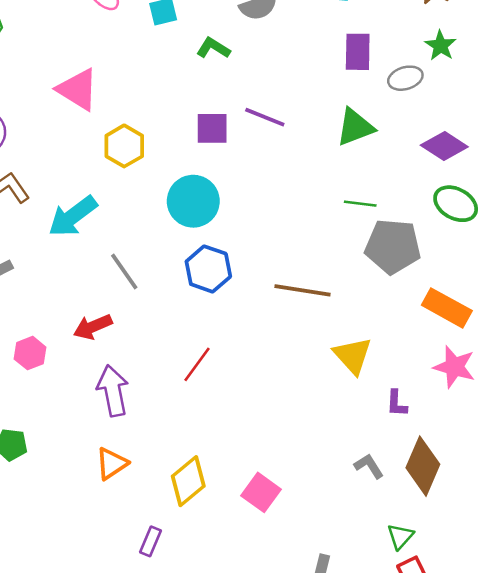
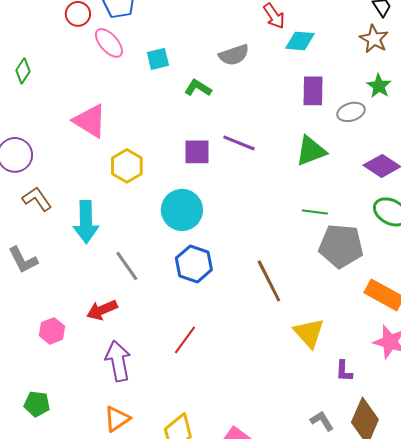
cyan arrow: (73, 216) -> (86, 222), turned -54
brown line: (302, 290) -> (269, 281), turned 54

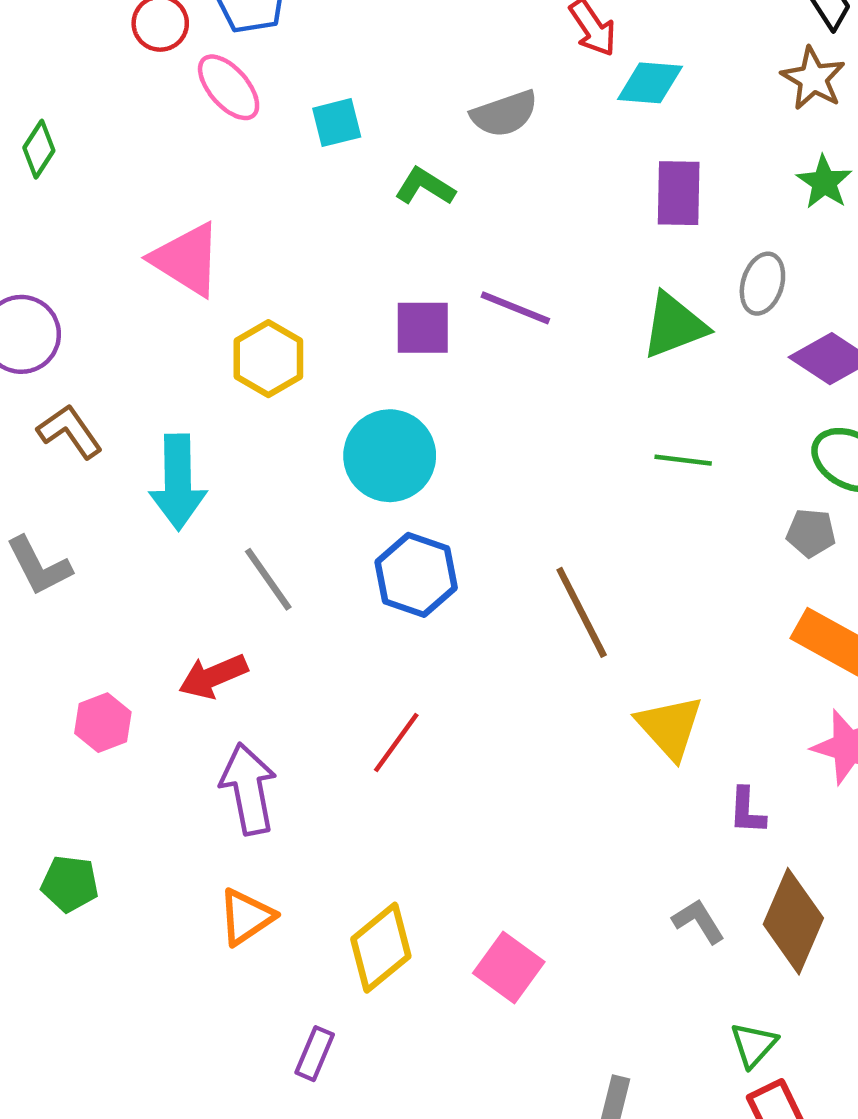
gray ellipse: (351, 112) -> (762, 284), moved, turned -56
gray pentagon: (341, 246) -> (811, 533), moved, size x0.5

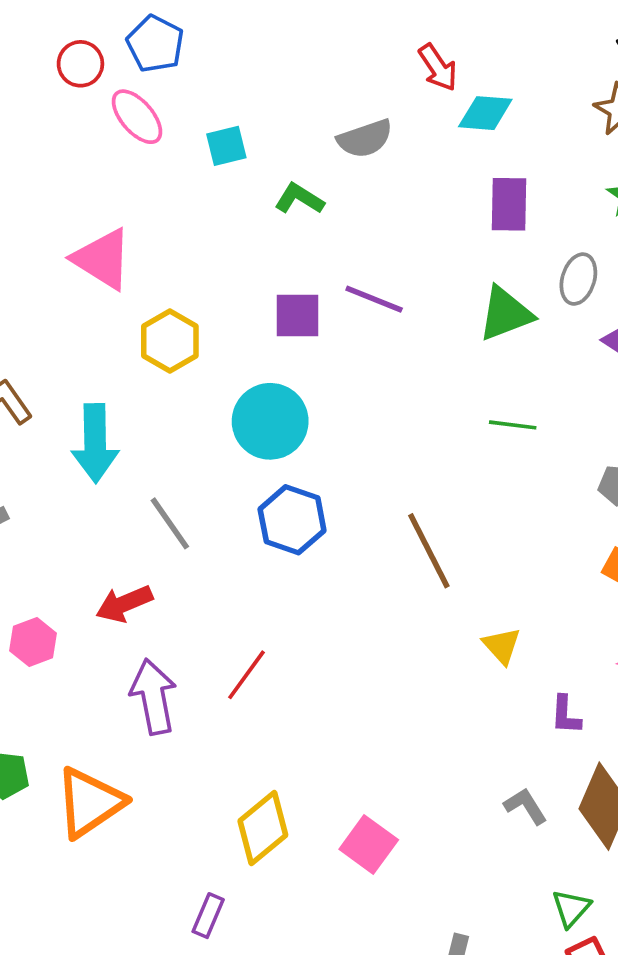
yellow triangle: (670, 727) -> (502, 646), size x0.7
red line: (396, 742) -> (246, 675), moved
orange triangle: (246, 917) -> (90, 802), moved, size x1.5

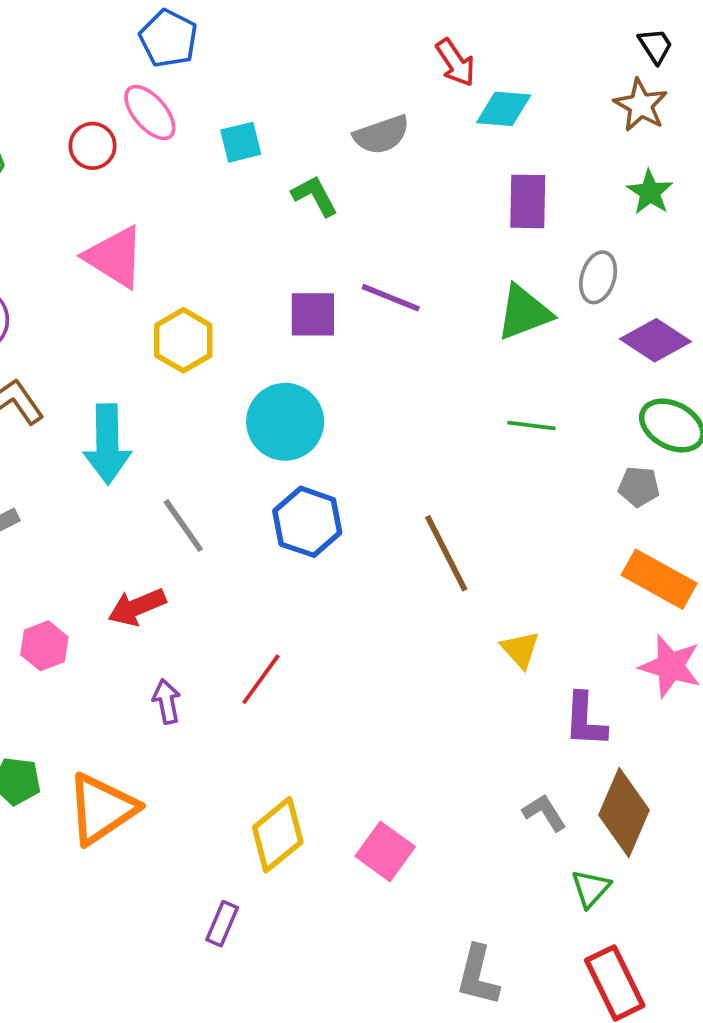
red circle: (80, 64) -> (93, 146), moved
green L-shape: (299, 199) -> (315, 196), turned 30
purple arrow: (153, 697) -> (167, 701), size x0.6
purple L-shape: (566, 715) -> (585, 720), size x1.4
green triangle: (571, 908) -> (591, 888), moved

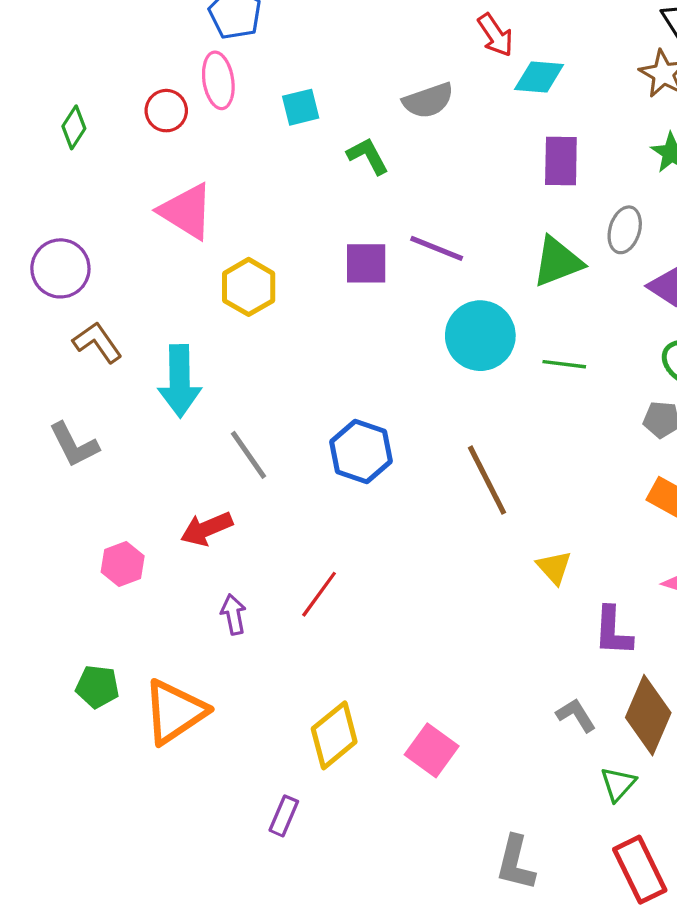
pink ellipse: (150, 113) -> (218, 80), turned 32
cyan circle: (285, 422) -> (480, 336), moved

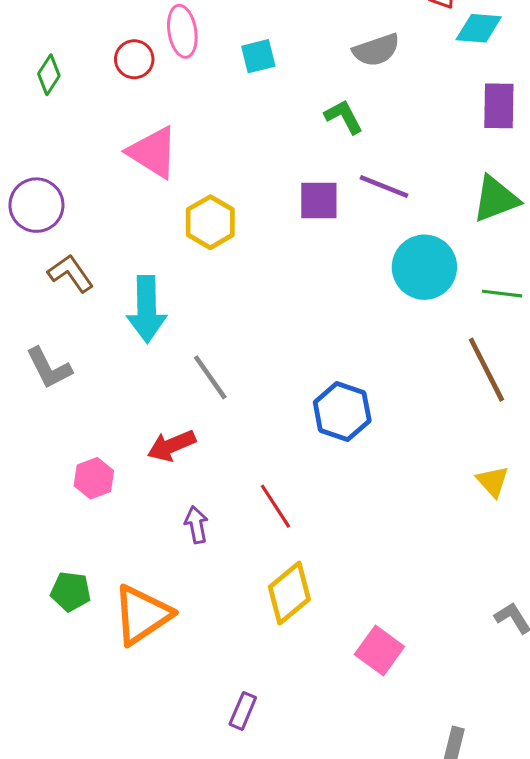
green L-shape: (368, 156) -> (344, 117), moved
blue hexagon: (361, 451) -> (342, 411), moved
brown line: (487, 480) -> (486, 370), moved
red line: (319, 594) -> (275, 506), turned -69
yellow diamond: (334, 735) -> (289, 593), moved

